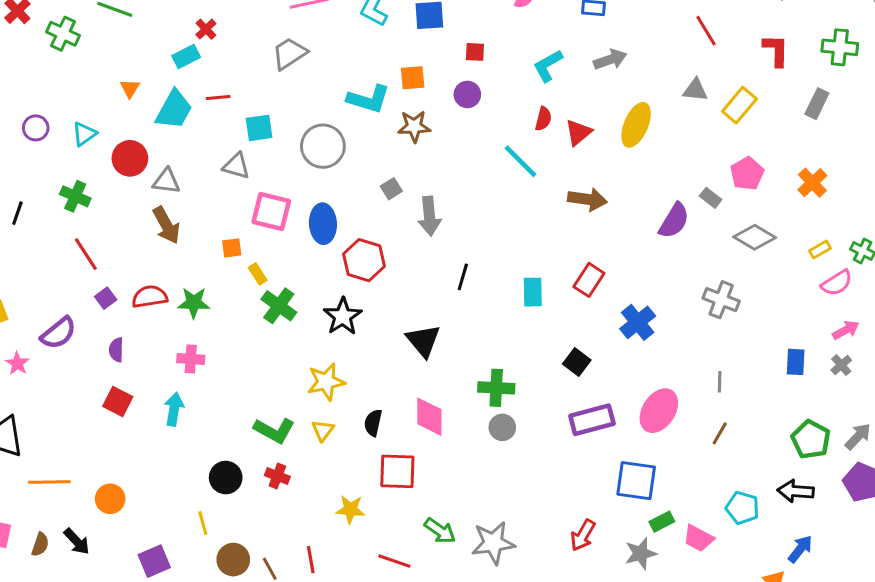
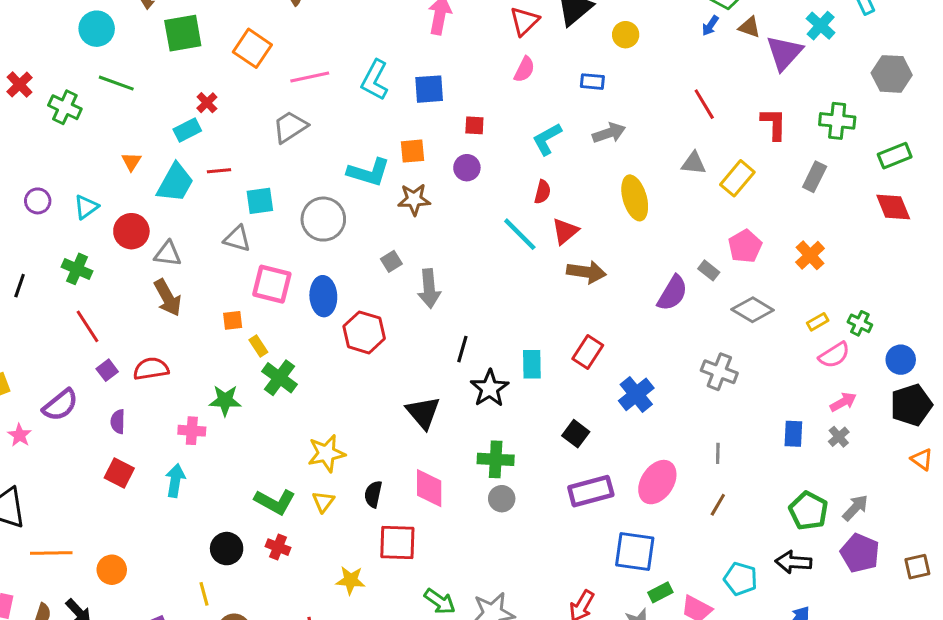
yellow ellipse: (636, 125) -> (635, 198), turned -39
red triangle: (578, 132) -> (565, 231), moved
green star: (194, 303) -> (225, 400), moved
black star: (343, 316) -> (490, 388), moved

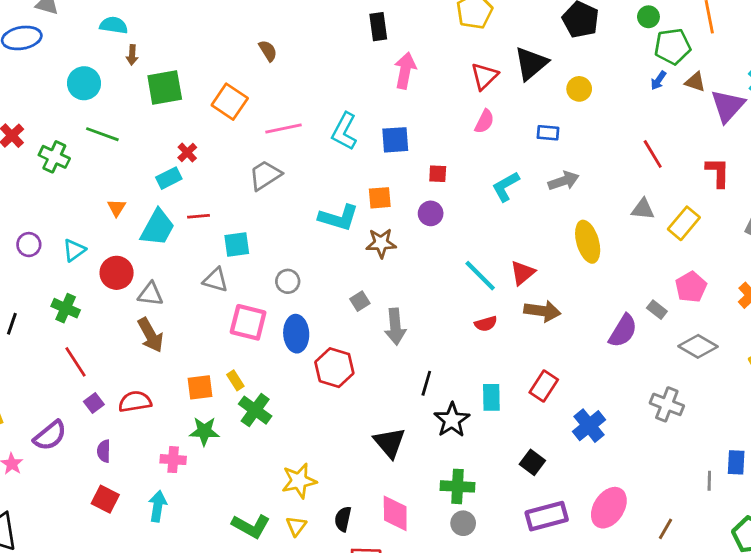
red semicircle: (542, 192) -> (486, 324), moved, turned 60
gray circle: (323, 219) -> (288, 281), moved, size x0.6
orange square: (233, 320) -> (200, 387), moved, size x1.4
gray line: (718, 453) -> (709, 481), moved

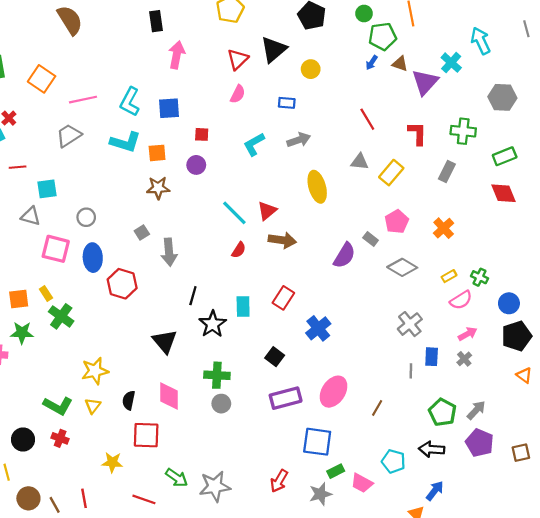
brown semicircle: (268, 51) -> (70, 20), moved, size x1.8
cyan L-shape: (339, 218) -> (125, 142), moved
red semicircle: (486, 324) -> (239, 250), turned -42
gray cross: (667, 404) -> (410, 324), moved, turned 30

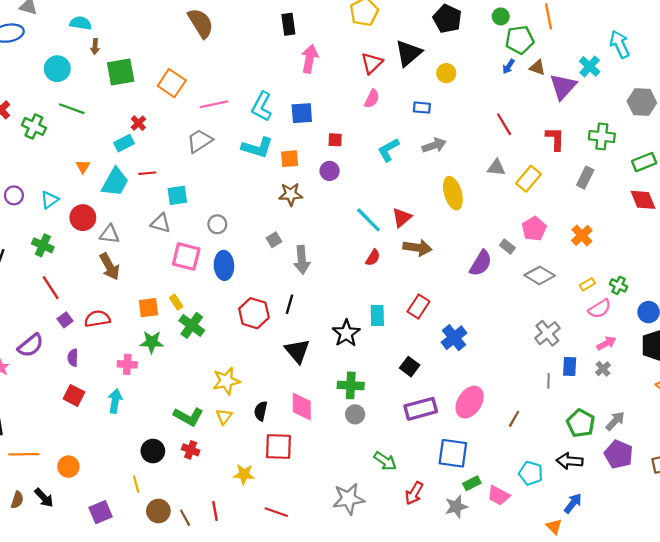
red hexagon: (122, 284) -> (254, 313), moved
black line: (193, 296) -> (290, 304), moved
green arrow: (177, 478) -> (385, 461), moved

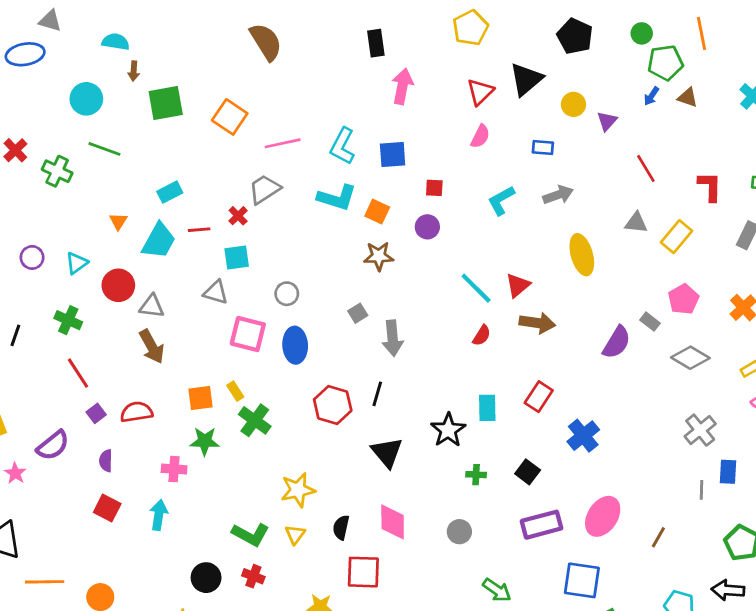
purple triangle: (563, 86) -> (607, 121), moved, size x0.6
red cross: (138, 123) -> (238, 216), moved
orange square: (290, 159) -> (377, 212), turned 30
green cross: (351, 385) -> (476, 475), moved, size x0.6

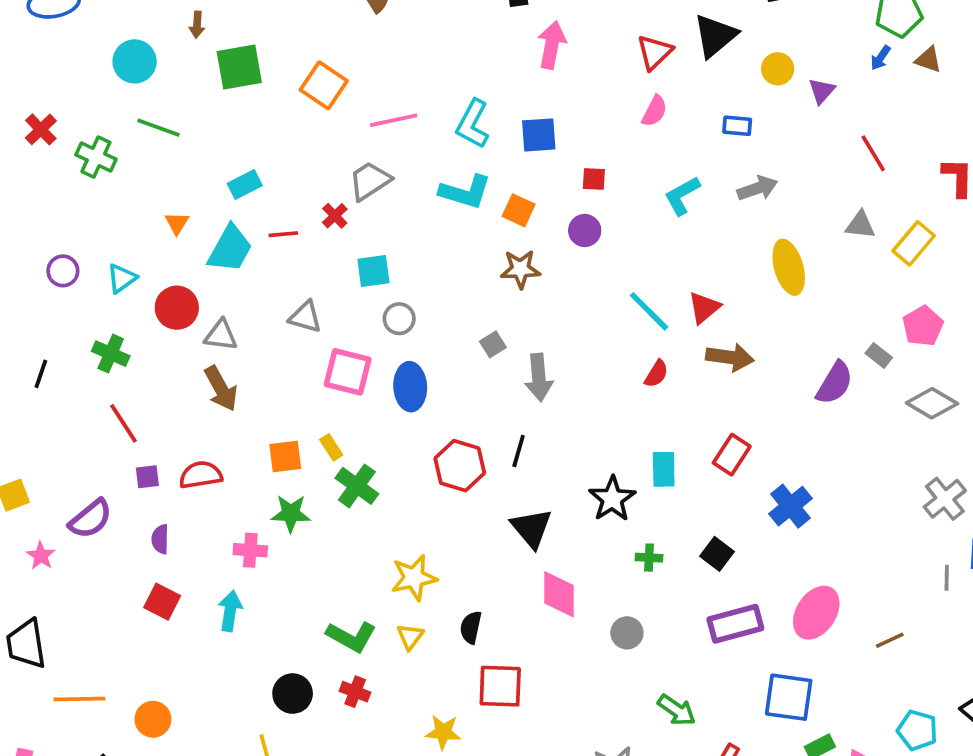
cyan square: (237, 257) -> (373, 271), moved
purple square: (96, 413) -> (147, 477), turned 30
pink diamond: (393, 522) -> (559, 594), moved
brown line: (658, 537) -> (890, 640), turned 35

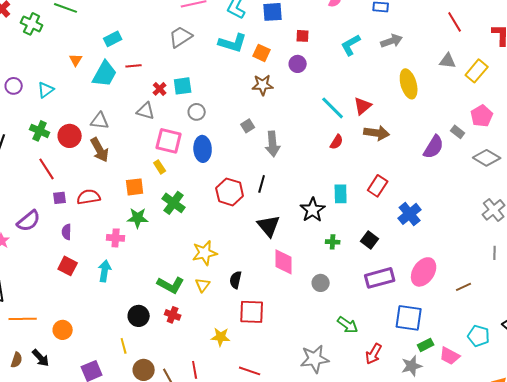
red cross: (335, 216) -> (160, 89), moved
red circle: (177, 308) -> (70, 136), moved
yellow rectangle: (331, 447) -> (160, 167), moved

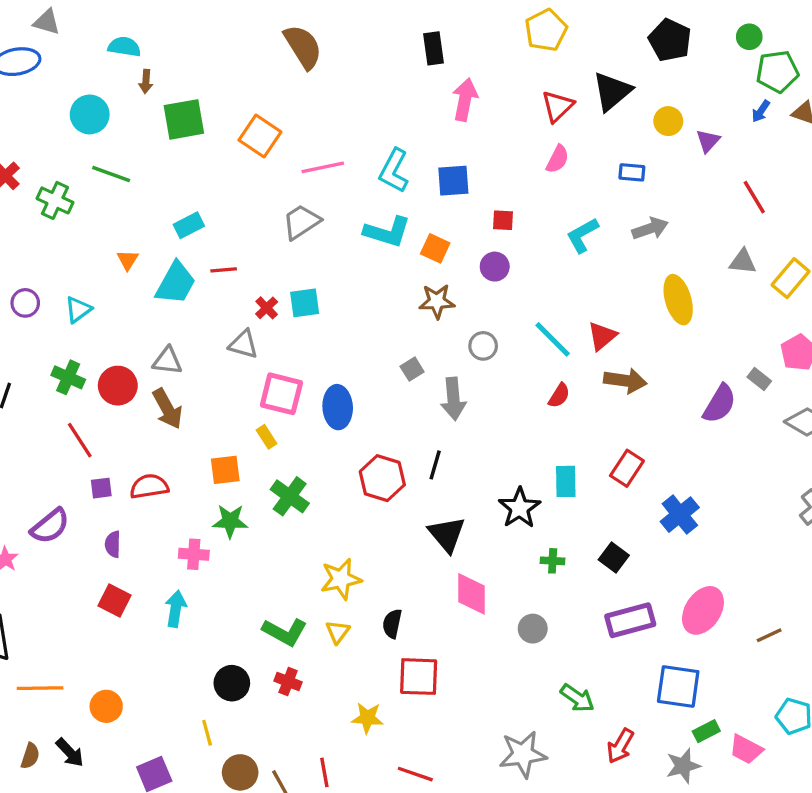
gray circle: (197, 112) -> (483, 346), moved

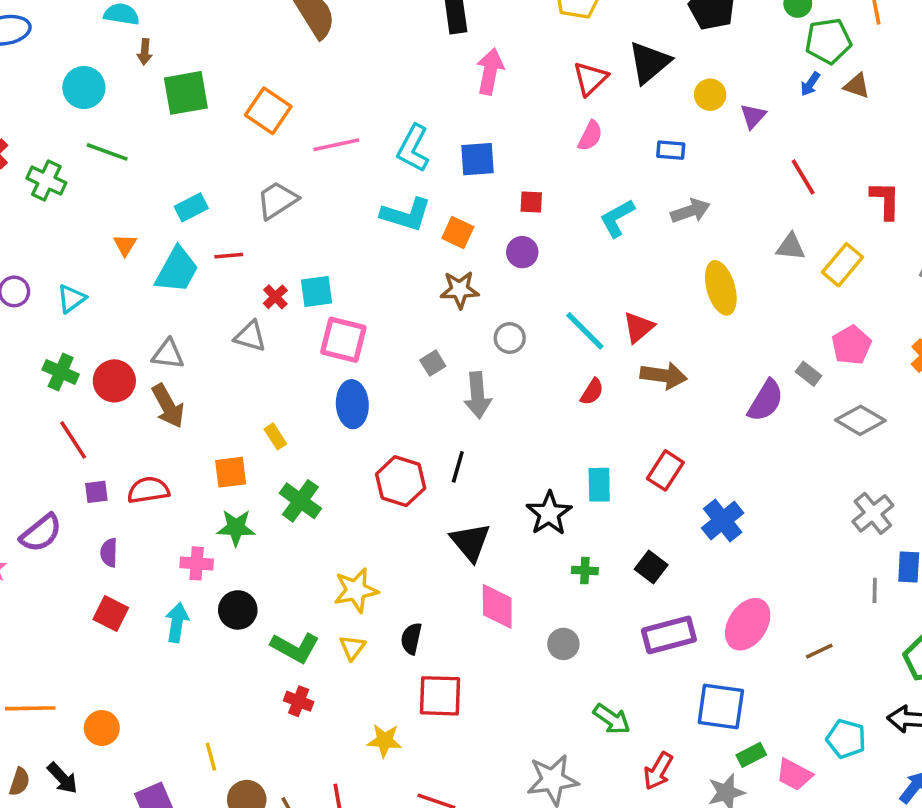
gray trapezoid: (301, 222) -> (277, 200), moved
pink square: (281, 394) -> (343, 340), moved
black circle: (232, 683) -> (238, 610), moved

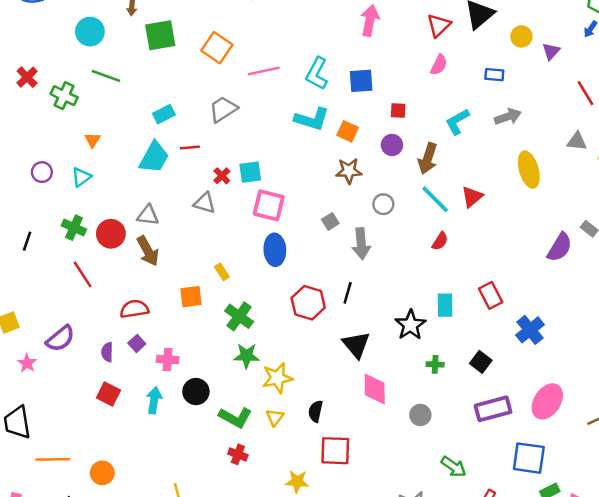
orange triangle: (125, 245) -> (92, 140), moved
brown arrow: (664, 376) -> (428, 159), moved, turned 100
red rectangle: (665, 470) -> (491, 295), turned -60
purple square: (96, 492) -> (137, 343), moved, turned -35
green star: (236, 528) -> (247, 356), moved

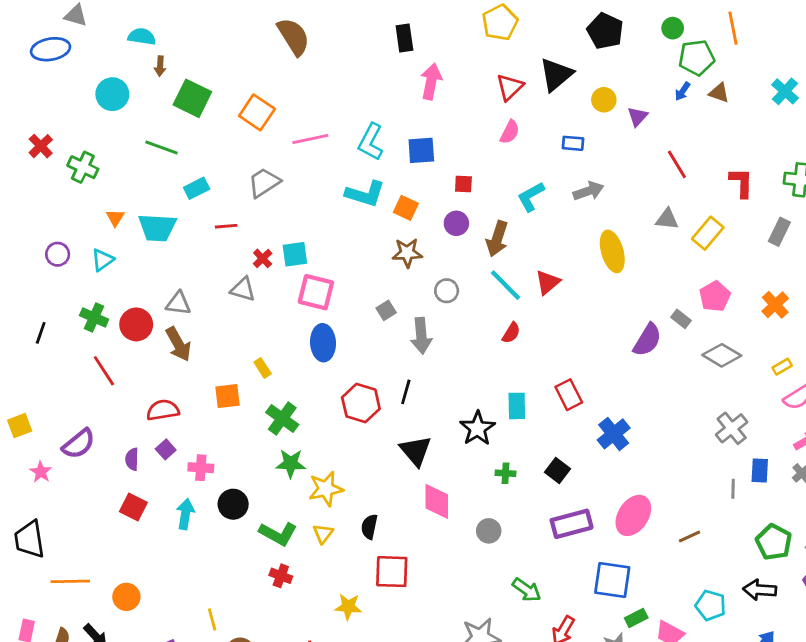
green square: (160, 35) -> (192, 98), turned 36
green line: (106, 76) -> (161, 147), moved
cyan trapezoid: (154, 157) -> (157, 228), moved, turned 64

